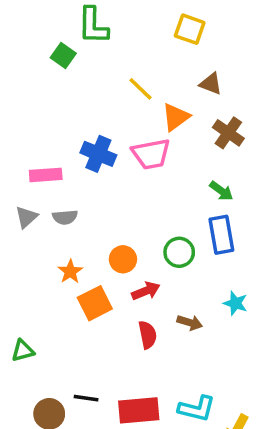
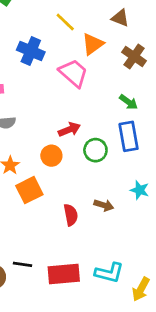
blue cross: (98, 154) -> (31, 51), moved
pink trapezoid: (151, 154) -> (73, 73), turned -128
red arrow: (146, 291) -> (69, 129), moved

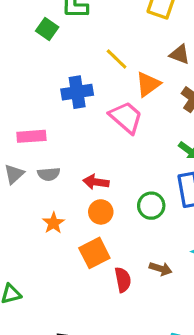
blue cross: (31, 51) -> (77, 92), turned -32
red arrow: (69, 129) -> (96, 182), moved, turned -150
orange square: (29, 190) -> (94, 253), moved

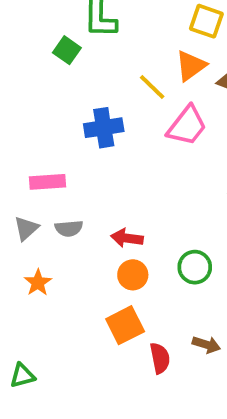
orange triangle: (148, 84) -> (191, 66), moved
pink trapezoid: (126, 117) -> (187, 126), moved, turned 87
orange star: (53, 223) -> (38, 283), moved

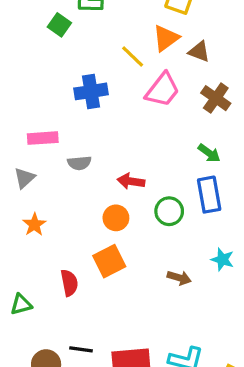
gray semicircle: (69, 228) -> (79, 163), moved
red arrow: (127, 238) -> (131, 181), moved
red semicircle: (160, 358) -> (69, 283), moved

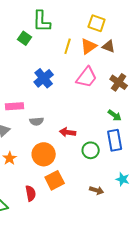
brown triangle: (199, 52) -> (109, 46), moved
yellow line: (133, 57) -> (68, 46), moved, turned 63
blue cross: (91, 91) -> (44, 78), turned -30
orange circle: (116, 218) -> (44, 154), moved, size x1.5

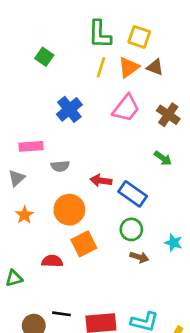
green L-shape: (42, 21) -> (100, 34), moved
blue rectangle: (115, 140) -> (133, 194), moved, turned -45
green circle: (91, 150) -> (131, 229), moved
red semicircle: (31, 193) -> (52, 261), turned -77

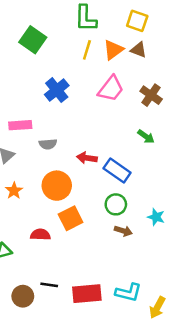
yellow square: (139, 37) -> (137, 21), moved
green square: (44, 57) -> (33, 40), size x1.5

